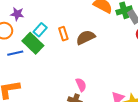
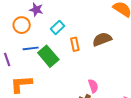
orange rectangle: (63, 34) -> (75, 44), moved
green rectangle: (33, 43) -> (48, 56), moved

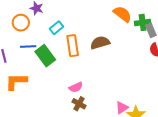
orange rectangle: (75, 44) -> (73, 46), size x1.5
pink semicircle: (93, 86) -> (76, 87), moved, turned 80

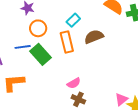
orange circle: (21, 23) -> (38, 28), moved
cyan rectangle: (56, 28) -> (73, 20), moved

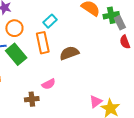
brown semicircle: (94, 37) -> (69, 53), moved
brown cross: (78, 99) -> (32, 99), moved, turned -32

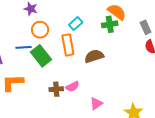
green cross: (111, 15) -> (110, 24), moved
brown cross: (32, 99) -> (56, 89), moved
pink triangle: (96, 102) -> (96, 103), moved

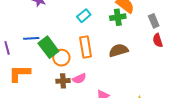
orange circle: (40, 30) -> (61, 58), moved
orange rectangle: (68, 45) -> (86, 47), moved
brown semicircle: (94, 56) -> (118, 50), moved

